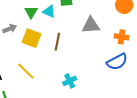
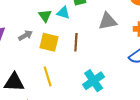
yellow line: (26, 71) -> (48, 76), turned 36
cyan cross: (70, 81) -> (94, 81), size x1.5

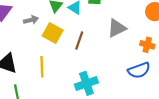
gray triangle: (108, 21) -> (117, 28), turned -30

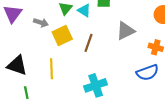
gray arrow: (31, 20) -> (41, 23), turned 32
yellow square: (53, 33) -> (62, 36), turned 36

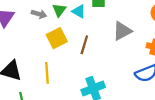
gray arrow: (41, 23) -> (39, 14), moved

